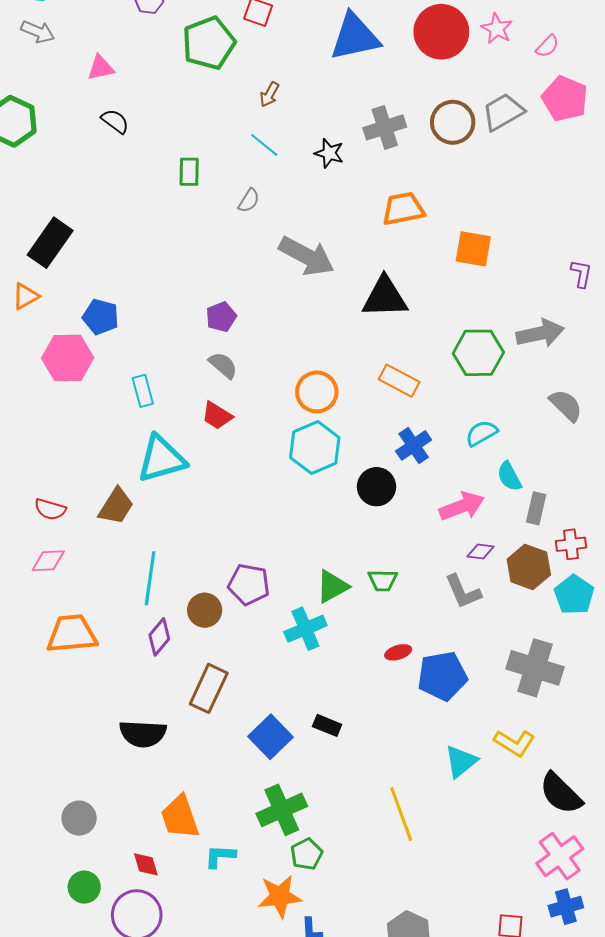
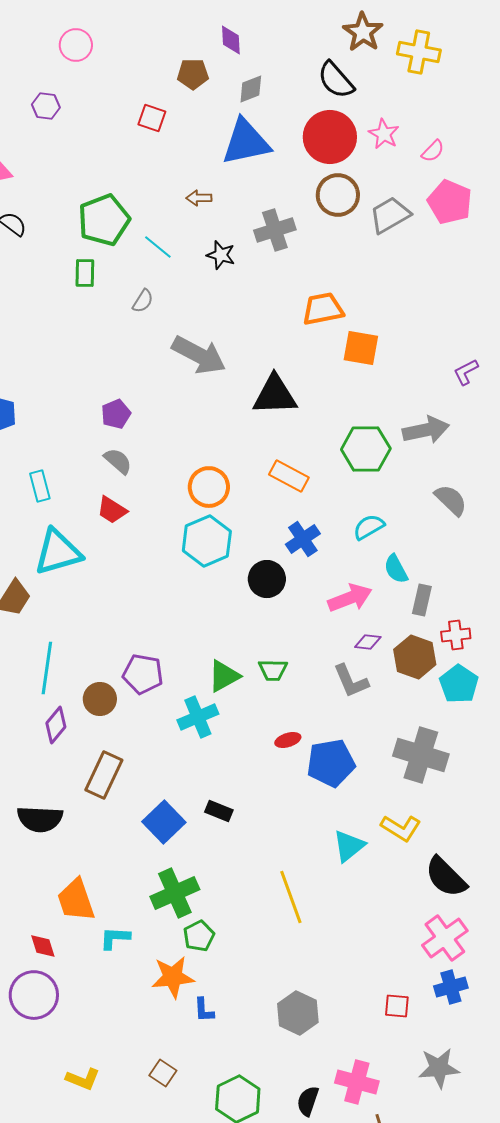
green pentagon: (209, 43) -> (104, 220), moved
brown arrow: (269, 94) -> (199, 198), moved, turned 60
brown circle: (453, 122) -> (338, 195), moved
orange trapezoid: (403, 209) -> (323, 309), moved
purple L-shape: (581, 274) -> (466, 372), turned -128

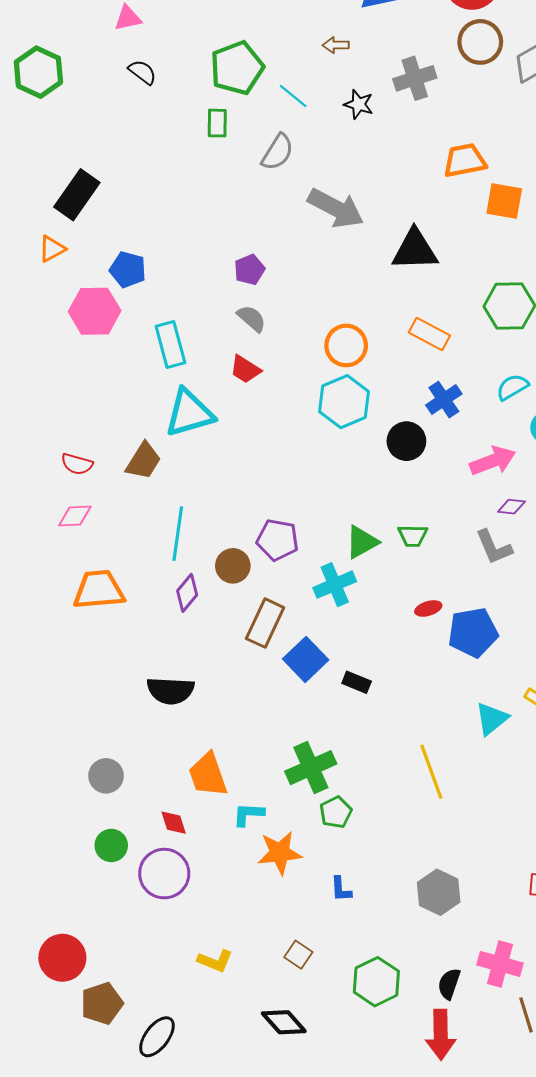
gray semicircle: (143, 301) -> (278, 152), size x1.5
cyan rectangle: (40, 486) -> (170, 344), size x1.4
brown rectangle: (104, 775) -> (265, 623), moved
blue square: (164, 822) -> (306, 659), moved
orange star: (173, 977) -> (280, 853), moved

